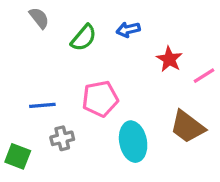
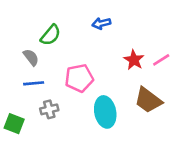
gray semicircle: (39, 18) -> (31, 57), moved
green semicircle: (84, 38) -> (51, 35), moved
red star: (169, 59) -> (134, 60), moved

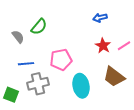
blue arrow: (101, 23) -> (100, 18), moved
gray semicircle: (31, 57) -> (18, 37), moved
gray cross: (49, 109) -> (38, 84), size x1.5

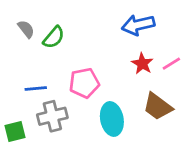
blue arrow: (100, 18) -> (138, 25), size x1.6
gray semicircle: (18, 37) -> (26, 29), moved
green square: (11, 95) -> (15, 131), turned -35

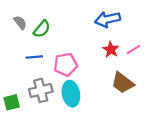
blue line: (36, 89) -> (34, 57), moved
cyan ellipse: (112, 119) -> (71, 94), moved

